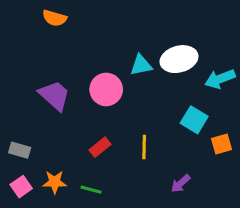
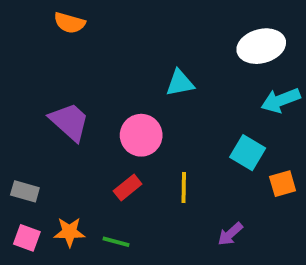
white ellipse: (179, 59) -> (261, 46), moved
pink circle: (106, 89) -> (141, 135), moved
pink square: (21, 187) -> (27, 238), turned -35

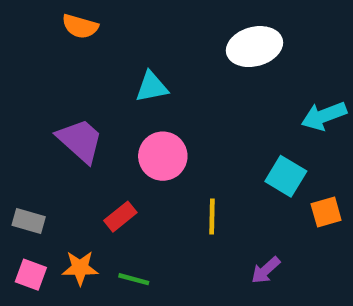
white ellipse: (261, 46) -> (255, 47), moved
cyan triangle: (180, 83) -> (152, 87), moved
red rectangle: (128, 188) -> (120, 217), moved

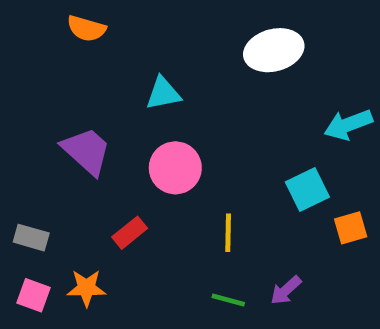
cyan square: (286, 176) -> (307, 189), turned 33
green line: (134, 279) -> (228, 300), moved

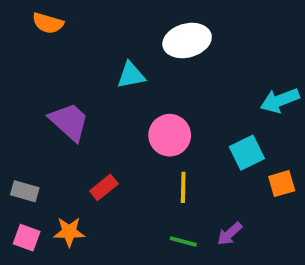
orange semicircle: (86, 29) -> (48, 23), moved
white ellipse: (274, 50) -> (187, 41), moved
pink circle: (175, 168) -> (170, 135), moved

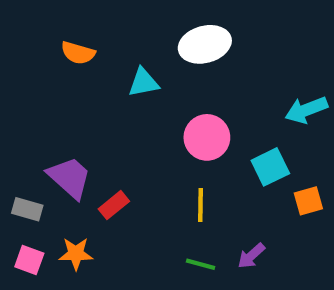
orange semicircle: (48, 23) -> (78, 53), moved
purple trapezoid: (69, 122) -> (70, 178), moved
pink circle: (170, 135) -> (207, 137), moved

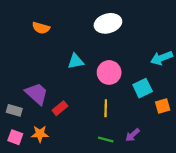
cyan triangle: (143, 82) -> (76, 61), moved

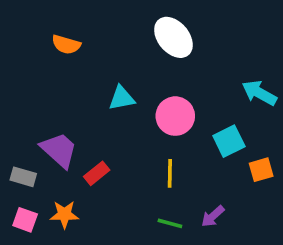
white ellipse: (108, 23) -> (173, 37), turned 65
cyan arrow: (162, 58) -> (259, 93), turned 50

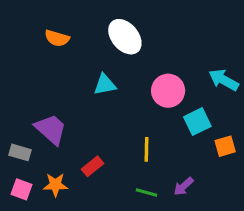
white ellipse: (173, 37) -> (125, 37), moved
pink circle: (175, 116) -> (168, 91), moved
red rectangle: (97, 173) -> (93, 166), moved

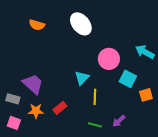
cyan triangle: (105, 85) -> (82, 78), moved, turned -35
cyan square: (197, 122) -> (128, 79), turned -36
orange star: (55, 185) -> (36, 111), moved

